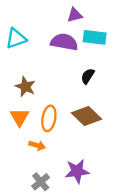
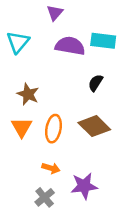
purple triangle: (75, 15) -> (55, 13), moved, turned -35
cyan triangle: (16, 38) -> (18, 42), turned -30
orange arrow: (37, 145) -> (51, 168), moved

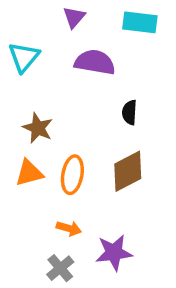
cyan rectangle: (103, 41) -> (140, 22), moved
black semicircle: (96, 83) -> (129, 112), turned -30
brown diamond: (94, 126) -> (128, 171), turned -72
orange triangle: (22, 127) -> (29, 173), turned 45

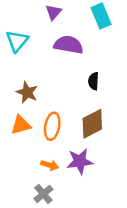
cyan rectangle: (140, 22) -> (101, 16), turned 60
purple star: (114, 253) -> (80, 161), moved

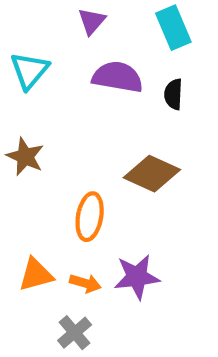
black semicircle: (94, 81) -> (173, 94), moved
brown star: (27, 92) -> (25, 156), moved
brown diamond: (92, 124) -> (152, 174), moved, turned 52
orange triangle: (21, 125) -> (36, 275), moved

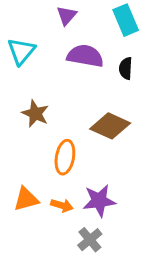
brown star: (25, 156) -> (35, 114), moved
gray cross: (75, 333) -> (90, 240), moved

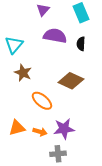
cyan triangle: (21, 51) -> (14, 45), moved
orange ellipse: (65, 157) -> (42, 101), turned -60
gray cross: (90, 240) -> (58, 154), turned 35

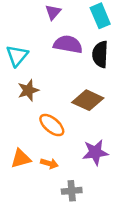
black semicircle: (81, 44) -> (100, 54), size x1.5
brown star: (23, 73) -> (28, 90), turned 30
purple star: (64, 129) -> (95, 152), moved

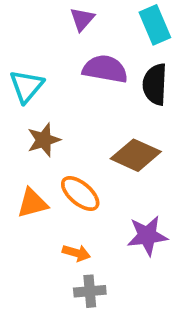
orange triangle: (21, 159) -> (32, 203), moved
gray cross: (72, 191) -> (90, 291), moved

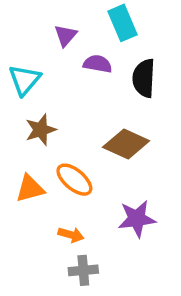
purple triangle: (82, 19) -> (66, 35), moved
cyan rectangle: (155, 25) -> (122, 23), moved
purple semicircle: (105, 69) -> (98, 64), size x0.7

